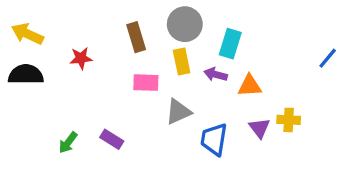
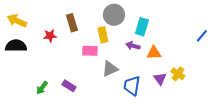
brown rectangle: (136, 37) -> (72, 23), moved
yellow rectangle: (182, 61) -> (103, 35), moved
yellow cross: (289, 120) -> (178, 74), turned 32

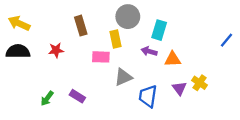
red star: (50, 36) -> (56, 50), moved

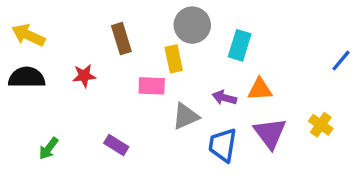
purple arrow: (149, 51) -> (224, 98), moved
yellow cross: (200, 83) -> (321, 125), moved
purple triangle: (179, 88) -> (270, 133), size x1.5
green arrow: (47, 98) -> (49, 148), moved

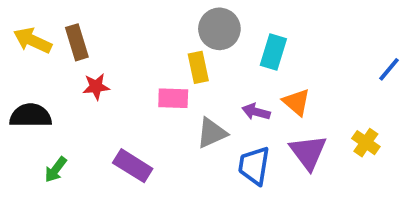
brown rectangle: (121, 39) -> (77, 42), moved
black semicircle: (27, 77) -> (31, 116), moved
orange triangle: (260, 89) -> (297, 102), turned 44
purple rectangle: (116, 145) -> (133, 166), size x1.4

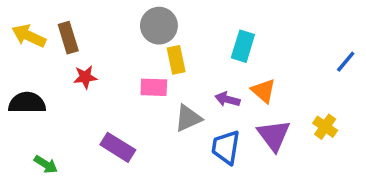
gray circle: (219, 29) -> (159, 26), moved
green arrow: (56, 170) -> (46, 164), moved, turned -95

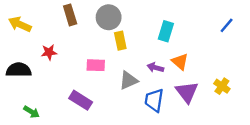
brown rectangle: (68, 38) -> (70, 15), moved
blue line: (346, 62) -> (227, 25), moved
red star: (85, 77) -> (49, 52), moved
pink rectangle: (154, 87) -> (96, 65), moved

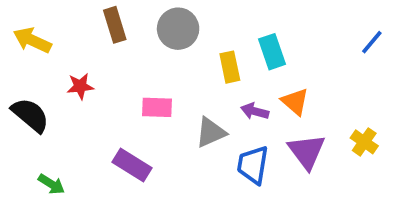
cyan rectangle: (166, 31) -> (272, 52), turned -36
yellow rectangle: (120, 41) -> (230, 67), moved
black semicircle: (19, 70) -> (30, 115), turned 40

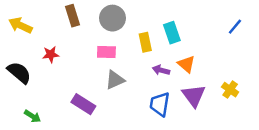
pink rectangle: (157, 107) -> (106, 52), moved
gray triangle: (211, 132) -> (115, 80), moved

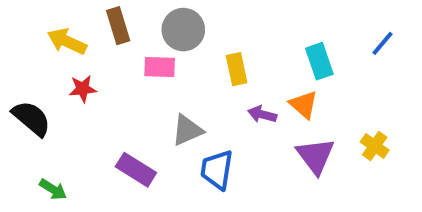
yellow arrow: (20, 25) -> (67, 41), moved
cyan rectangle: (172, 33) -> (319, 61), moved
pink rectangle: (106, 52) -> (160, 67), moved
blue trapezoid: (160, 104) -> (217, 170), moved

